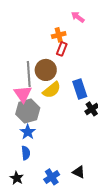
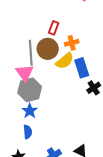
orange cross: (59, 35) -> (72, 43), moved
red rectangle: (62, 49) -> (54, 28), moved
yellow semicircle: (52, 90) -> (65, 61), moved

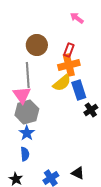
red rectangle: (54, 28) -> (69, 50), moved
orange cross: (72, 43) -> (69, 65), size x1.5
brown circle: (48, 49) -> (37, 45), moved

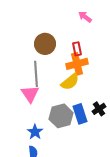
red rectangle: (69, 50) -> (77, 49), turned -32
blue rectangle: (79, 90) -> (80, 114), moved
gray hexagon: (27, 112) -> (61, 116), moved

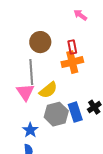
yellow semicircle: (70, 82) -> (48, 90), moved

